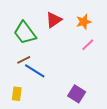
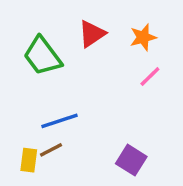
brown line: (24, 60) -> (51, 150), moved
blue line: (35, 71) -> (59, 121), turned -50

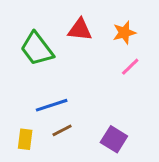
red triangle: (92, 34) -> (80, 30), turned 40
brown line: (51, 150) -> (62, 130), moved

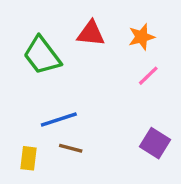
brown line: (62, 130) -> (71, 148), turned 42
purple square: (114, 139) -> (155, 143), moved

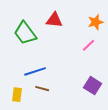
orange star: (142, 37) -> (96, 22), moved

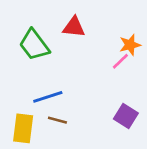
orange star: (96, 22) -> (130, 45), moved
yellow rectangle: (17, 95) -> (23, 128), size x1.5

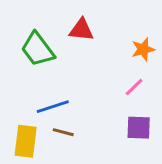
pink line: (120, 61) -> (134, 87), moved
purple square: (126, 116) -> (139, 128), turned -30

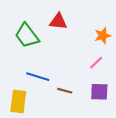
blue line: (53, 107) -> (38, 77), turned 35
brown line: (63, 132) -> (65, 91), moved

